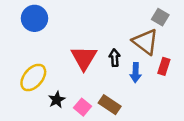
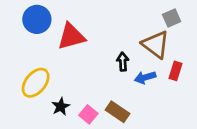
gray square: (160, 17) -> (172, 18), turned 35
red triangle: (84, 58) -> (71, 37), moved, turned 44
blue arrow: (136, 73) -> (145, 77), turned 72

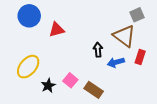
red triangle: (71, 37) -> (57, 30), size x0.7
pink square: (88, 114) -> (70, 80), moved

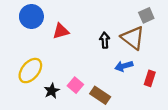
black arrow: (98, 50) -> (105, 40), moved
red rectangle: (140, 57) -> (150, 78), moved

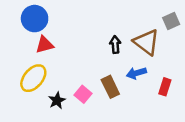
gray square: (146, 15) -> (171, 21), moved
red triangle: (61, 31) -> (44, 45), moved
brown rectangle: (100, 95) -> (110, 87), moved, turned 30

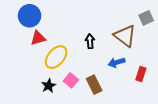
black arrow: (115, 45) -> (90, 41), moved
yellow ellipse: (33, 78) -> (56, 57), moved
brown rectangle: (110, 87) -> (94, 85), moved

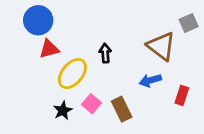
black arrow: (90, 41) -> (105, 53), moved

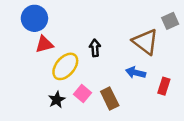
blue arrow: (150, 80) -> (136, 73), turned 30

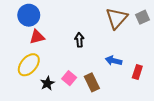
brown triangle: (145, 42) -> (117, 18), moved, turned 35
yellow ellipse: (65, 66) -> (29, 65), moved

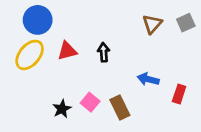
brown triangle: (117, 18) -> (152, 24), size x0.7
red triangle: (37, 37) -> (67, 51), moved
yellow ellipse: (29, 65) -> (30, 55), moved

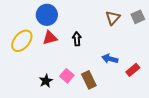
blue circle: (38, 20) -> (47, 15), moved
red rectangle: (179, 94) -> (133, 70), turned 32

